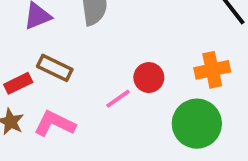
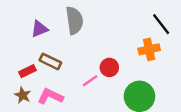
orange cross: (212, 70) -> (149, 49), moved

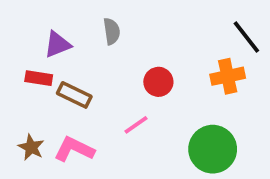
gray semicircle: (74, 20) -> (112, 31), size x0.6
red circle: (109, 67) -> (158, 82), moved
red rectangle: (27, 71) -> (39, 78), moved, turned 35

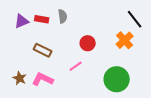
purple triangle: (57, 44) -> (22, 21), moved
orange cross: (228, 76) -> (125, 40), turned -30
red rectangle: (39, 78) -> (42, 19), moved

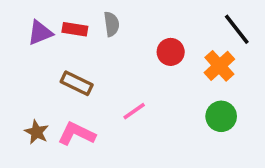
red circle: (88, 43) -> (171, 52), moved
green circle: (117, 79) -> (221, 116), moved, size x0.7

